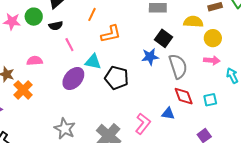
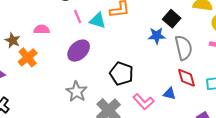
cyan triangle: (93, 62) -> (98, 21), moved
black pentagon: (117, 78) -> (122, 74), moved
pink L-shape: (143, 124) -> (143, 102), turned 95
gray star: (65, 129) -> (77, 92), moved

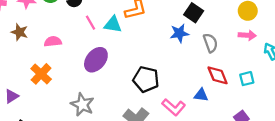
brown star: (13, 40) -> (20, 32), moved
gray semicircle: (184, 48) -> (210, 43), size x0.7
gray star: (77, 92) -> (82, 105), moved

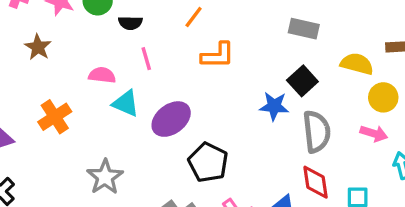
cyan triangle: (113, 24) -> (126, 103), moved
pink semicircle: (53, 41) -> (102, 75), moved
gray semicircle: (210, 43) -> (317, 132), size x1.4
purple ellipse: (96, 60) -> (171, 119), moved

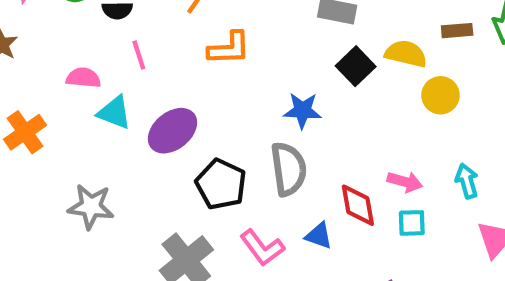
black square: (302, 81) -> (356, 66), moved
gray semicircle: (317, 132) -> (289, 169), moved
pink arrow: (374, 133) -> (405, 182), moved
gray star: (105, 177) -> (91, 207), turned -30

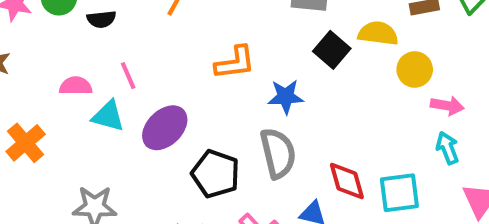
orange L-shape: (229, 48) -> (235, 63), moved
pink line: (139, 55) -> (128, 76), moved
pink arrow: (405, 182) -> (447, 106), moved
cyan square: (412, 223) -> (399, 193), size x1.5

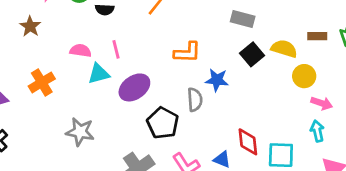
cyan triangle: (108, 116) -> (99, 74), turned -40
gray semicircle: (278, 153) -> (195, 100), moved, size x0.7

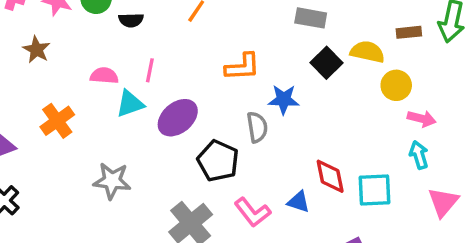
pink line: (116, 49) -> (150, 70), turned 30

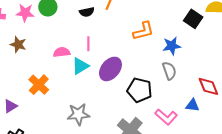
black semicircle: (131, 20) -> (87, 12), moved
gray semicircle: (257, 127) -> (169, 71), moved

